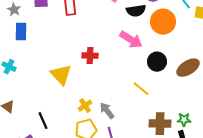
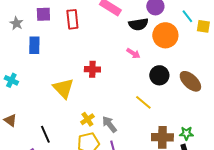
blue rectangle: (21, 32) -> (34, 45), moved
pink arrow: (131, 40) -> (133, 53), size x0.6
brown ellipse: (188, 68) -> (190, 81), turned 75

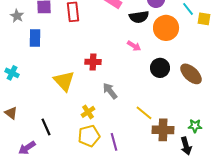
yellow line: (143, 102) -> (144, 113), moved
gray arrow: (109, 124) -> (110, 91), moved
green star: (186, 133) -> (195, 126), moved

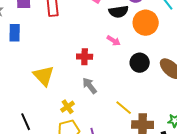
red cross: (93, 62) -> (85, 57), moved

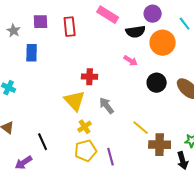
red cross: (85, 57) -> (90, 77), moved
yellow triangle: (44, 76) -> (75, 101), moved

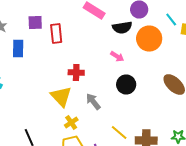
purple square: (41, 22) -> (35, 22), moved
red rectangle: (70, 27) -> (56, 34), moved
black circle: (157, 83) -> (126, 84), moved
yellow line: (141, 128) -> (119, 132), moved

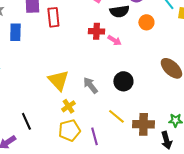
orange circle: (149, 38) -> (146, 22), size x0.6
red cross: (76, 72) -> (96, 31), moved
black circle: (126, 84) -> (123, 81), moved

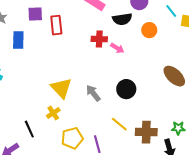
yellow cross: (68, 106) -> (53, 113), moved

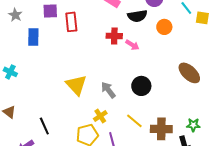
yellow cross: (53, 113) -> (100, 116), moved

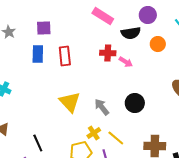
red rectangle: (71, 22) -> (65, 56), moved
blue rectangle: (33, 37) -> (38, 54), moved
yellow line: (134, 121) -> (116, 138), moved

